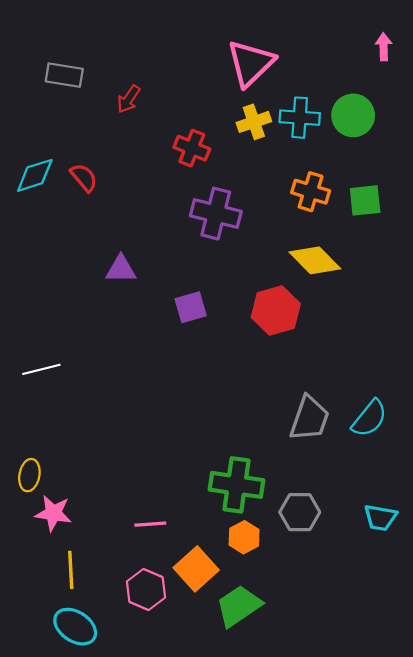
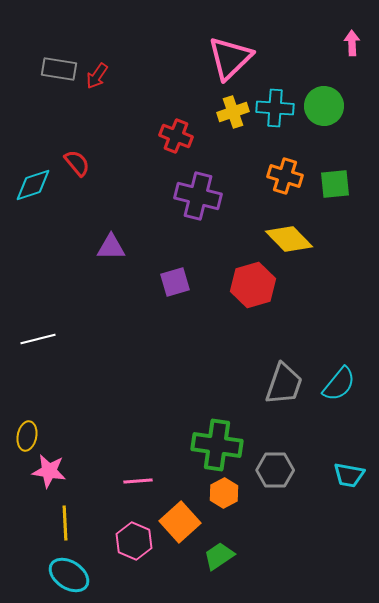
red arrow: (129, 99) -> (97, 76), moved
cyan diamond: (35, 175) -> (33, 185), moved
green trapezoid: (239, 606) -> (219, 556), size x0.7

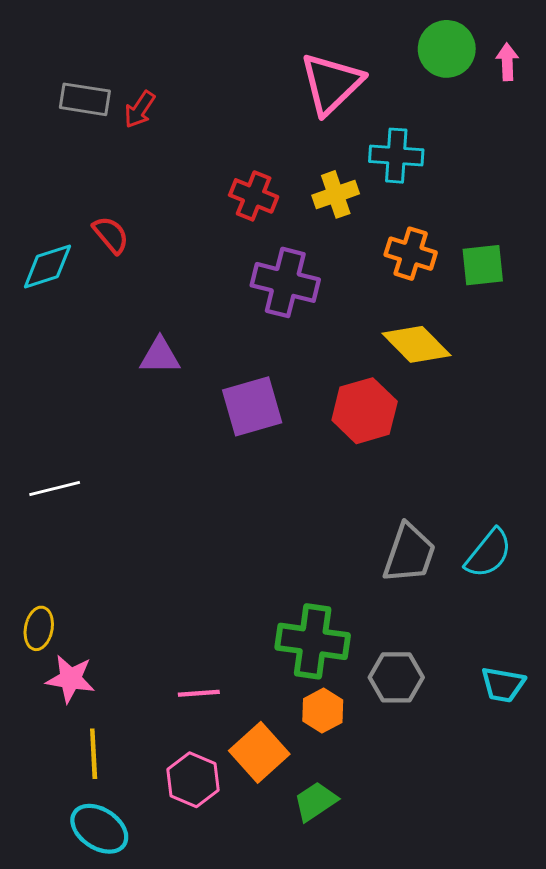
green circle: (324, 106) -> (447, 49), moved
yellow cross: (233, 112) -> (336, 194), moved
purple square: (175, 282) -> (252, 406), size x1.4

